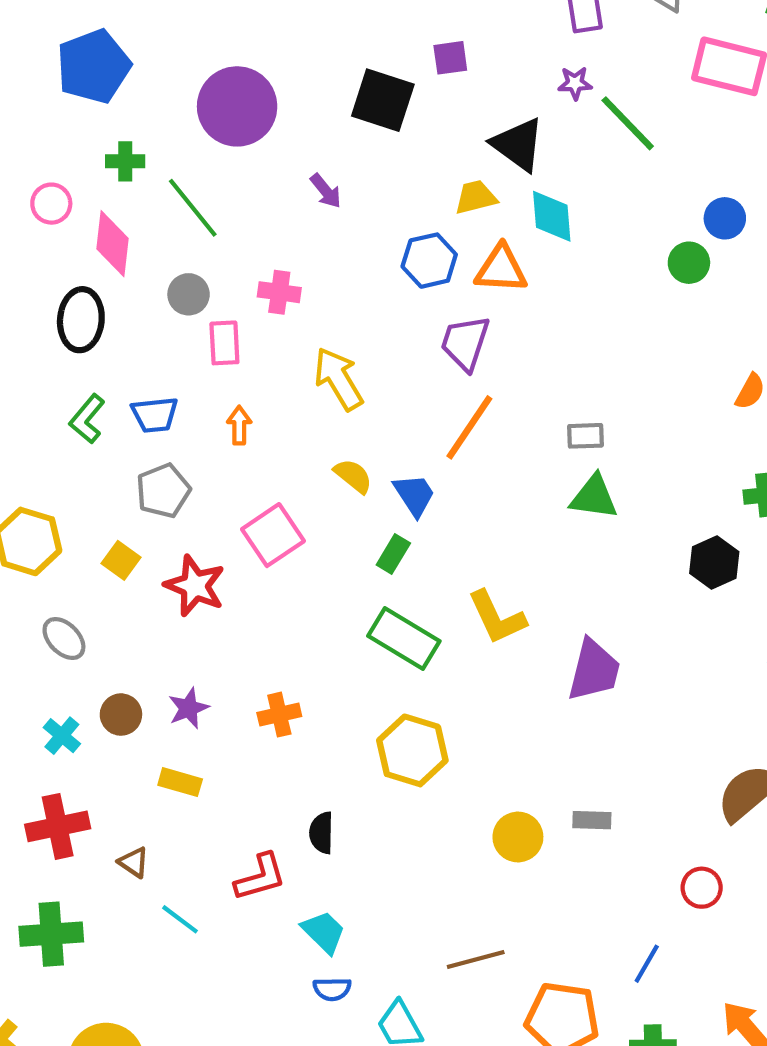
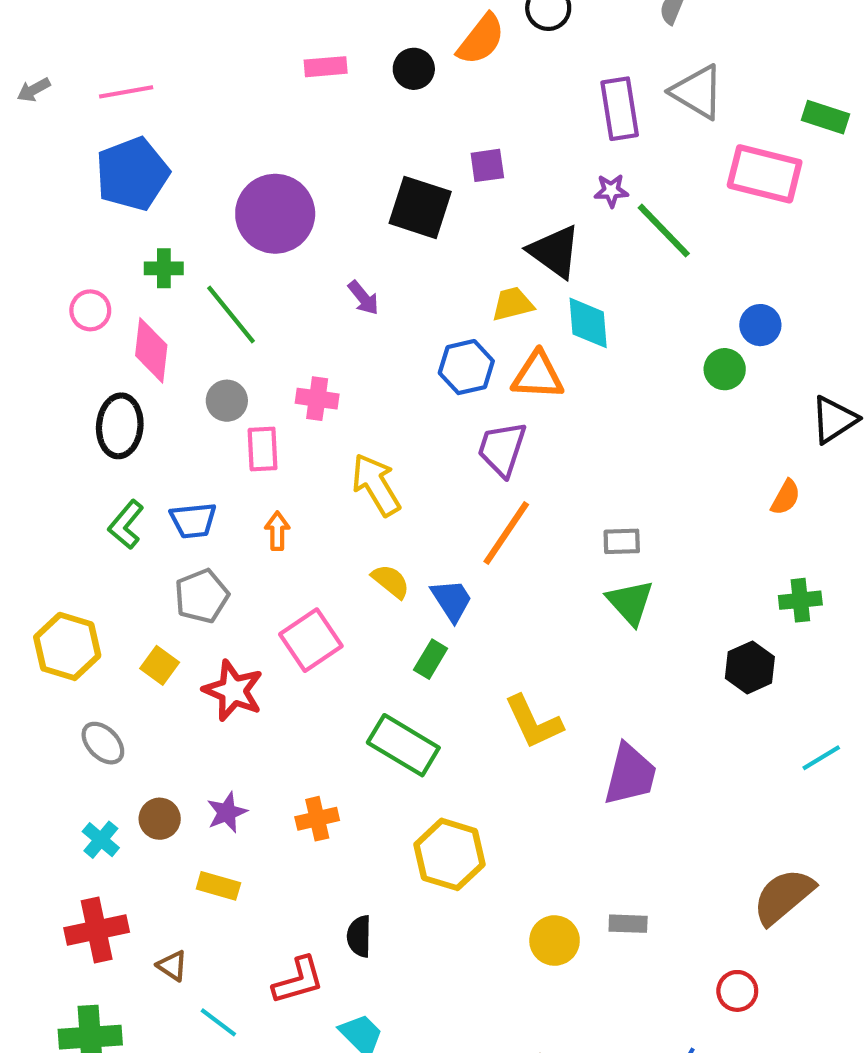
green triangle: (594, 497) -> (630, 602), turned 40
green rectangle: (404, 639) -> (403, 745), moved

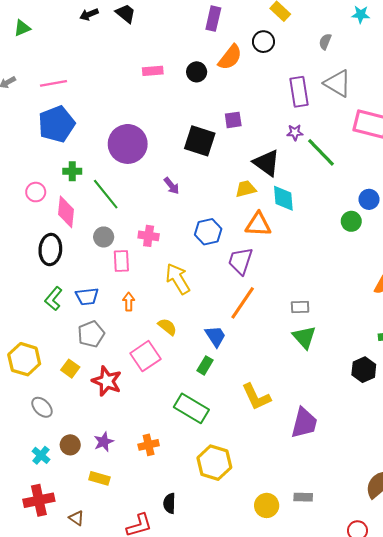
blue hexagon: (466, 367) -> (208, 232), moved
yellow semicircle: (391, 581) -> (167, 327), moved

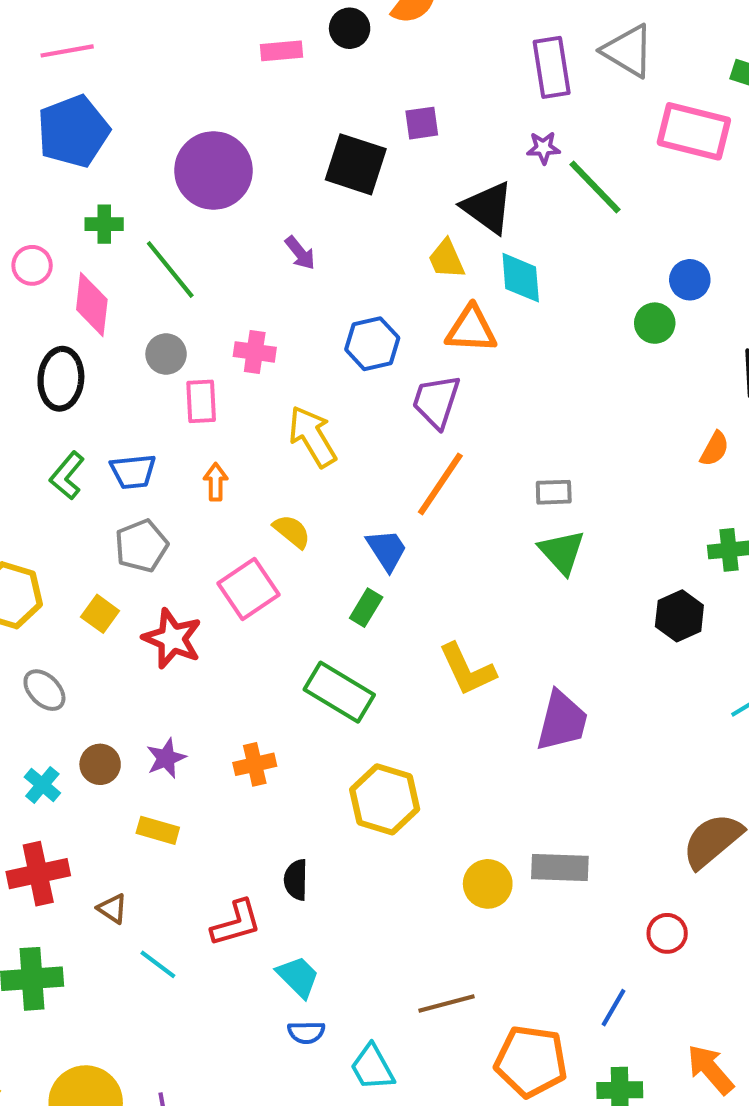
pink rectangle: (153, 71) -> (282, 51), moved
yellow trapezoid: (246, 189) -> (446, 259), turned -100
gray rectangle: (303, 497) -> (560, 867), size x1.5

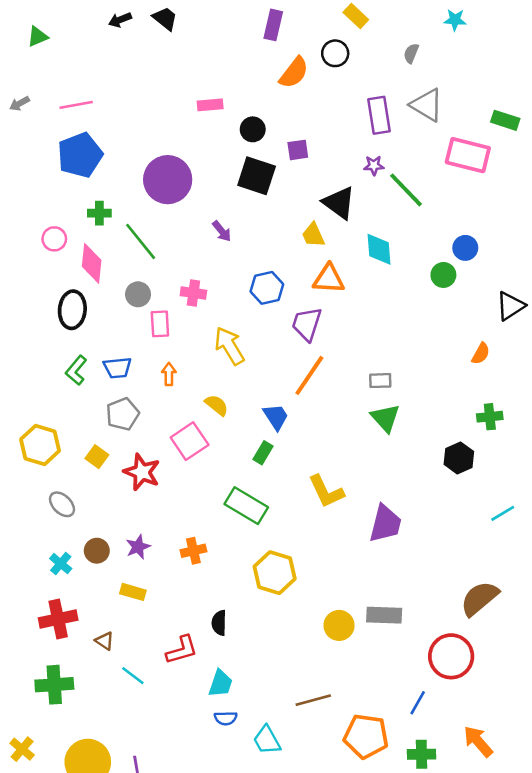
black circle: (350, 28) -> (253, 129), moved
cyan diamond: (521, 278) -> (379, 249), moved
red circle: (667, 933) -> (451, 656), size x1.8
cyan trapezoid: (298, 977) -> (220, 683), turned 64

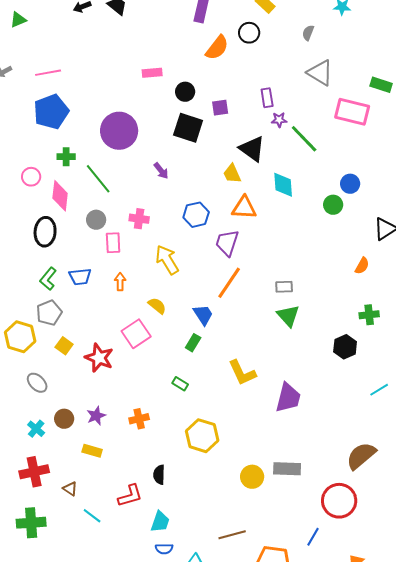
purple rectangle: (379, 115) -> (267, 98), moved, size x0.7
gray pentagon: (123, 414) -> (49, 313), moved
green rectangle: (246, 506) -> (180, 384), size x0.5

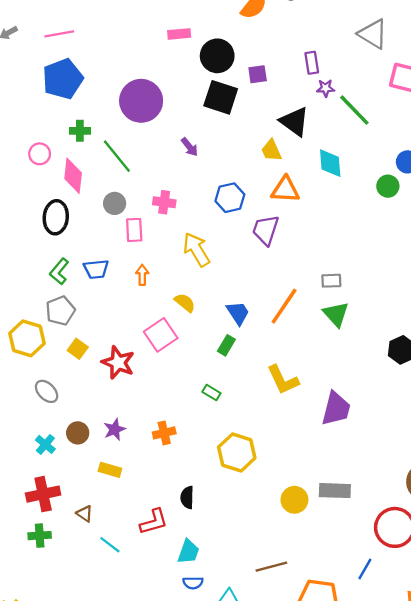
black circle: (185, 92) -> (217, 56), size x1.5
orange line: (229, 283) -> (284, 306), moved
green cross: (31, 523) -> (40, 536), moved, size x0.7

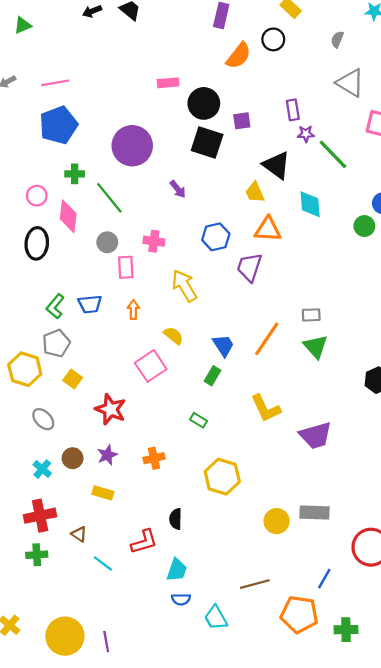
black ellipse: (56, 217) -> (37, 243), moved
red star: (118, 363) -> (111, 409), moved
purple trapezoid: (336, 409) -> (316, 435), turned 60
blue line: (365, 569) -> (324, 579), moved

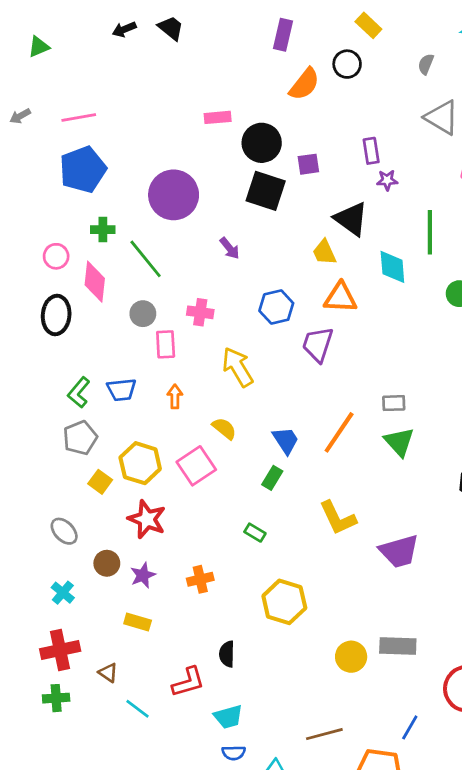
green line: (333, 154) -> (430, 232), moved, turned 44
yellow hexagon: (25, 369) -> (140, 463), moved
brown circle: (73, 458) -> (107, 563), moved
cyan trapezoid: (177, 570) -> (228, 717), turned 55

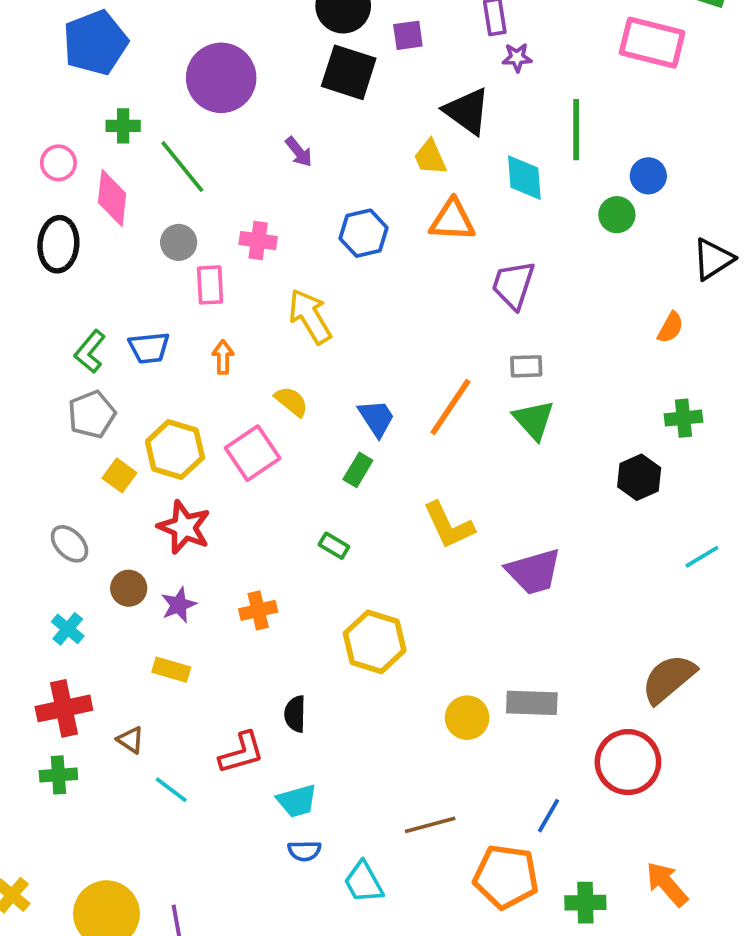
purple trapezoid: (318, 344) -> (513, 285), moved

